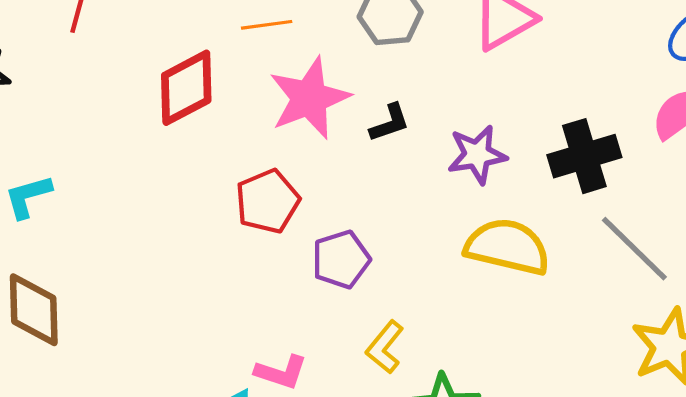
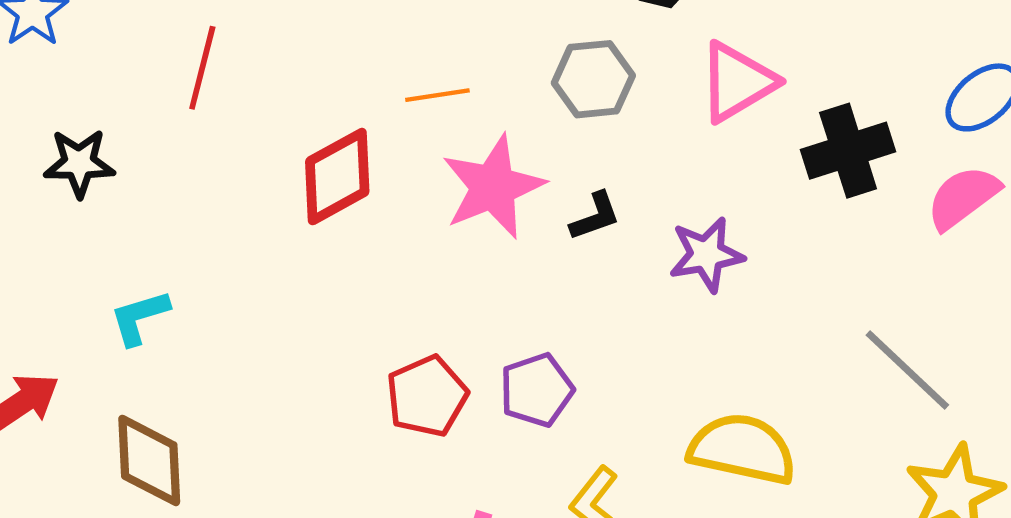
black cross: (584, 156) -> (848, 151), moved
red pentagon: (268, 201) -> (427, 396), moved
yellow semicircle: (507, 247) -> (742, 449), moved

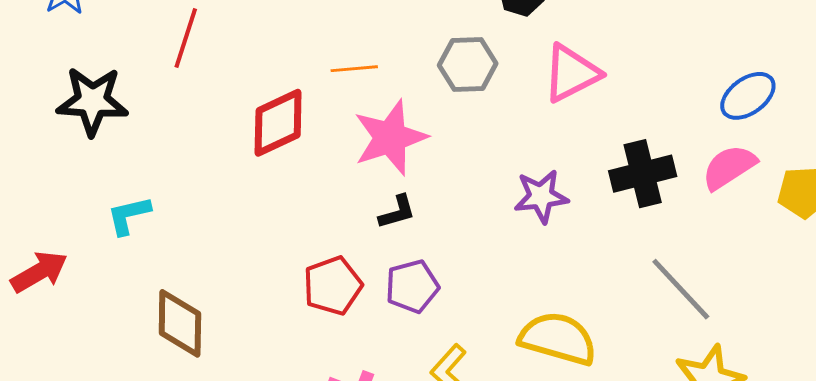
black cross: (848, 151) -> (643, 174), moved
black star: (79, 163) -> (92, 101), size x1.4
black L-shape: (595, 216) -> (397, 212), moved
brown diamond: (149, 461) -> (180, 323), moved

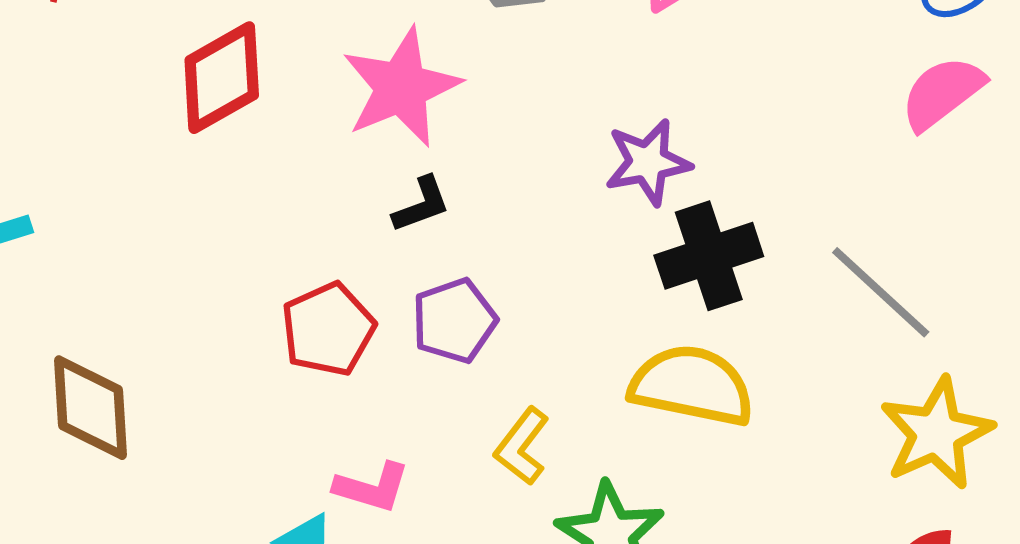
black cross: (643, 174) -> (709, 256), moved

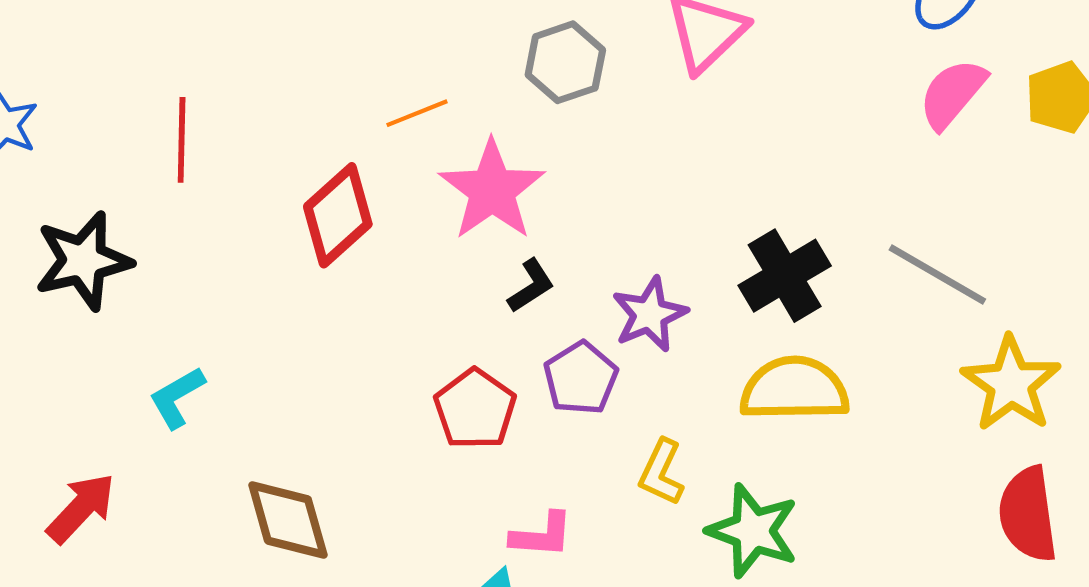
purple star: (648, 162) -> (650, 314), moved

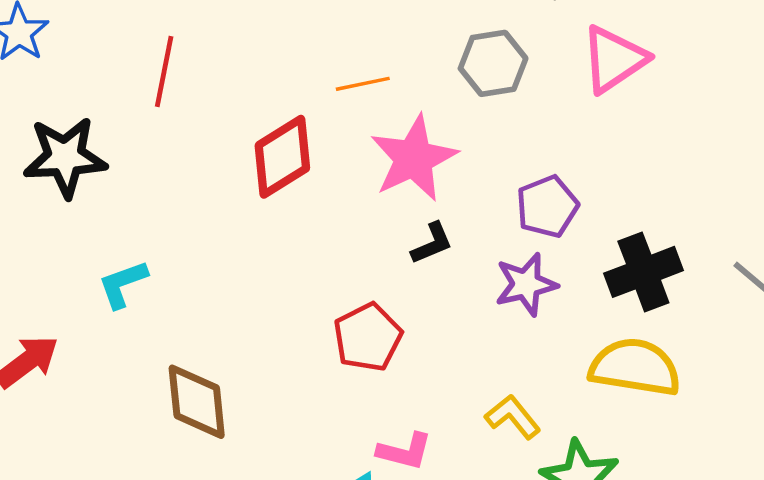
purple pentagon: (581, 378) -> (547, 207), moved
yellow L-shape: (661, 472) -> (513, 417), turned 106

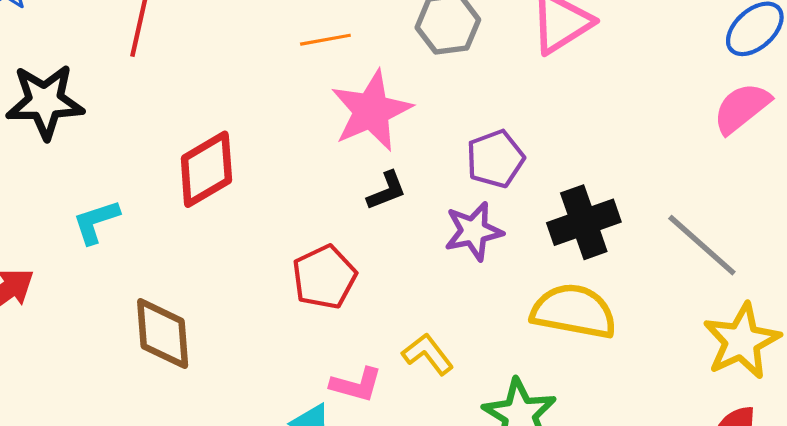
red diamond: (282, 157) -> (206, 169), moved
yellow L-shape: (513, 417) -> (428, 354), moved

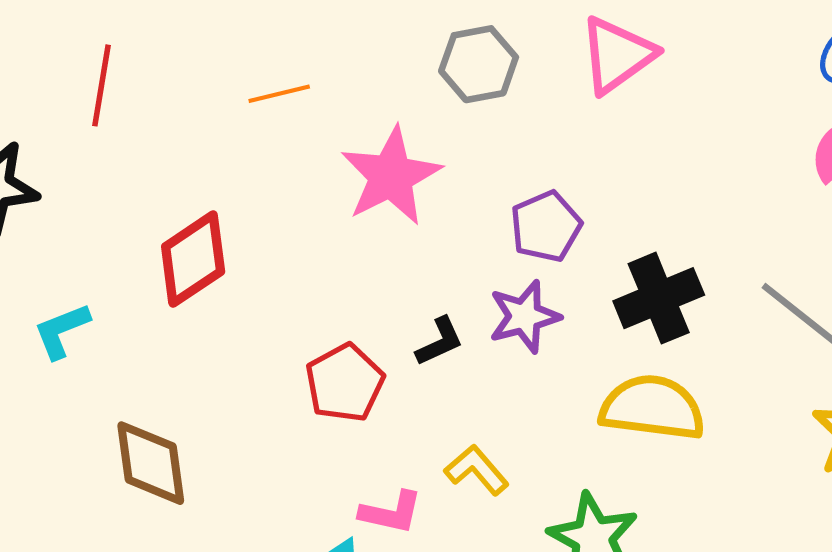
orange line: (325, 40) -> (279, 94), moved
black L-shape: (387, 191) -> (440, 342), moved

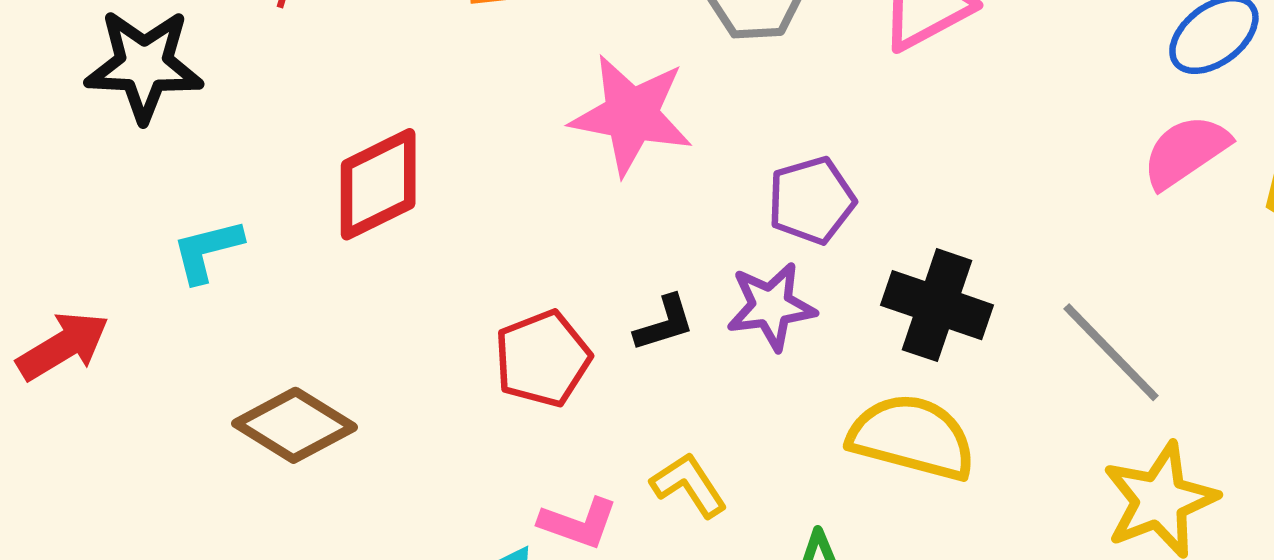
pink star: (391, 176) -> (631, 115), turned 30
black cross: (659, 298) -> (937, 305), turned 34
brown diamond: (151, 463) -> (295, 425), turned -58

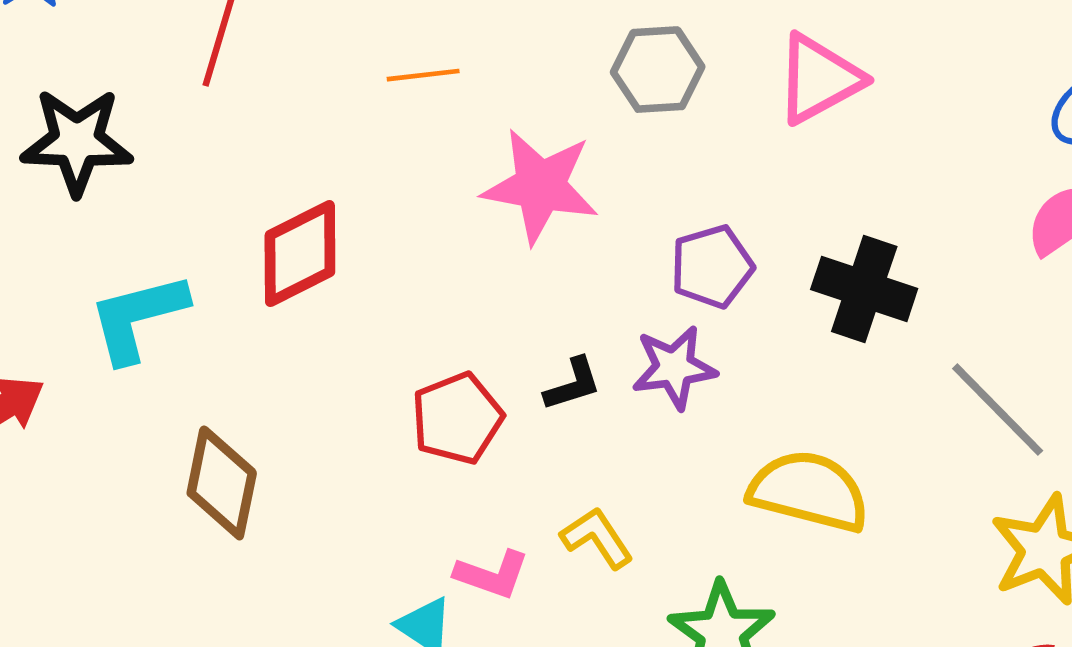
cyan L-shape: (207, 251) -> (138, 317), size x1.5
black cross: (937, 305) -> (864, 289), moved
brown diamond: (295, 425) -> (222, 483), turned 70

